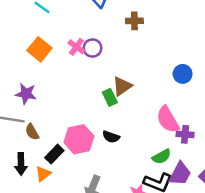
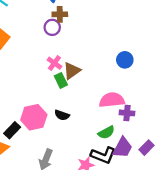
brown cross: (134, 21) -> (60, 14), moved
pink cross: (76, 47) -> (54, 63), moved
purple circle: (93, 48) -> (52, 27), moved
pink semicircle: (168, 120) -> (112, 100), turned 115

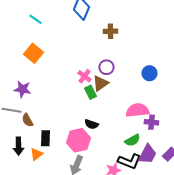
brown cross: (60, 14) -> (110, 31), moved
purple circle: (52, 27) -> (106, 67), moved
pink hexagon: (34, 117) -> (78, 140), moved
black rectangle: (12, 130) -> (45, 138), turned -42

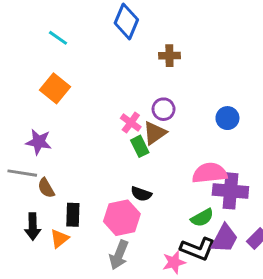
purple cross: (151, 122) -> (230, 191), size x1.6

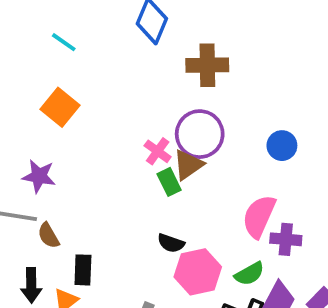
brown cross: (169, 56) -> (207, 65), size x1.5
purple circle: (164, 109) -> (200, 134), size x1.6
pink semicircle: (210, 173) -> (259, 216), turned -60
purple cross: (230, 191) -> (286, 239), size x0.7
pink hexagon: (122, 218) -> (198, 272), moved

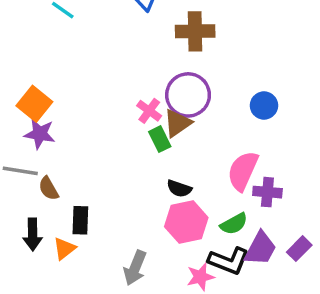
orange square: (60, 107) -> (34, 104), moved
black semicircle: (171, 243) -> (179, 188), moved

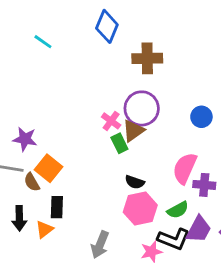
orange square: (34, 104) -> (49, 168), moved

